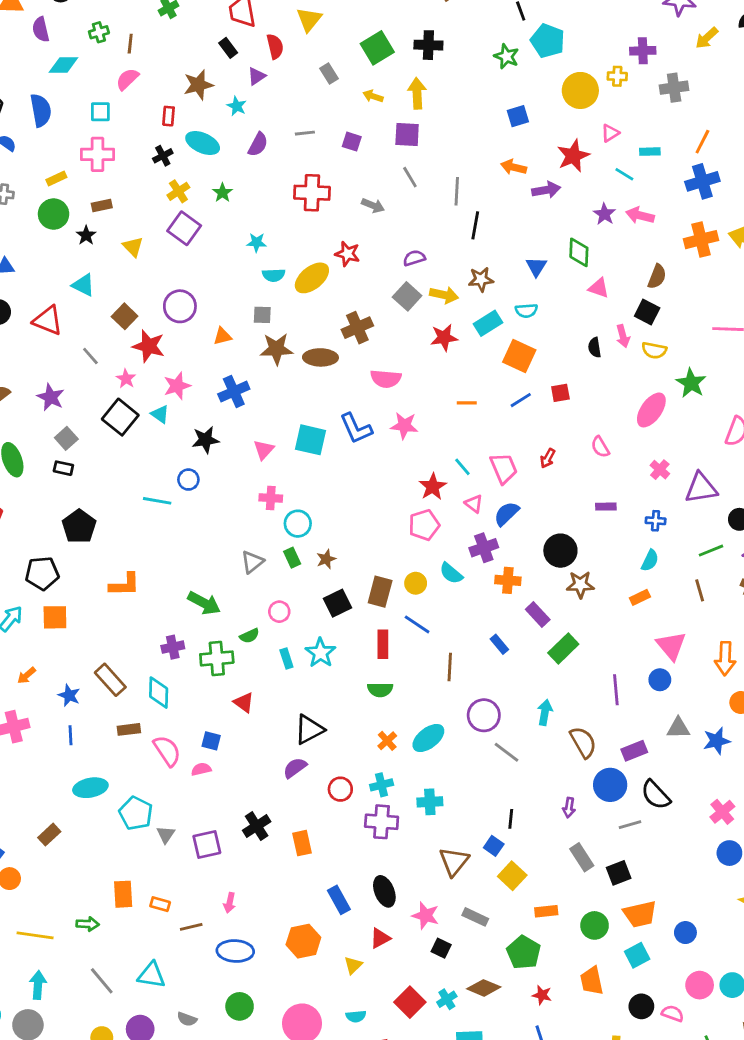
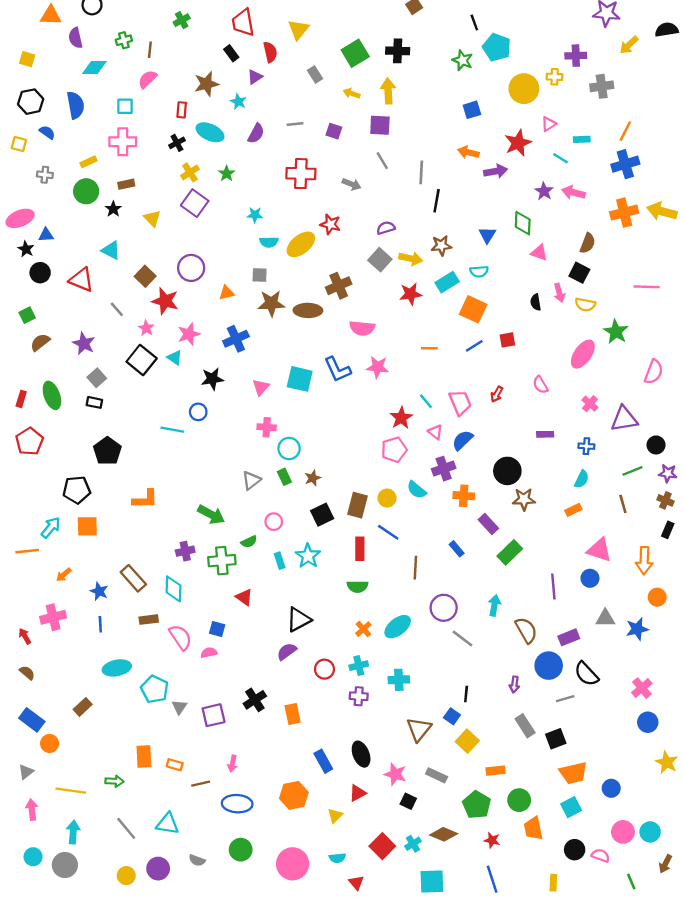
pink triangle: (671, 646) -> (599, 550), turned -32
purple cross: (382, 822) -> (359, 696), size x0.7
green circle: (595, 925) -> (519, 800), moved

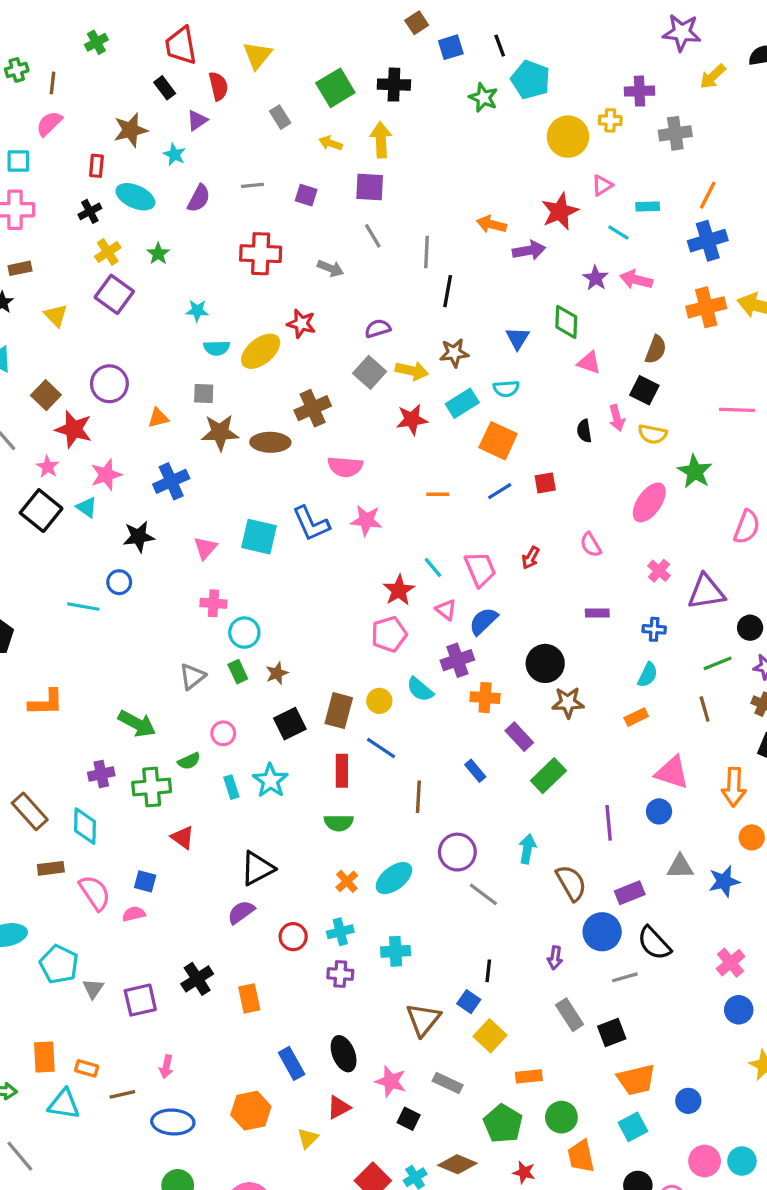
blue square: (472, 110) -> (451, 47), moved
cyan triangle: (168, 824) -> (64, 1104), moved

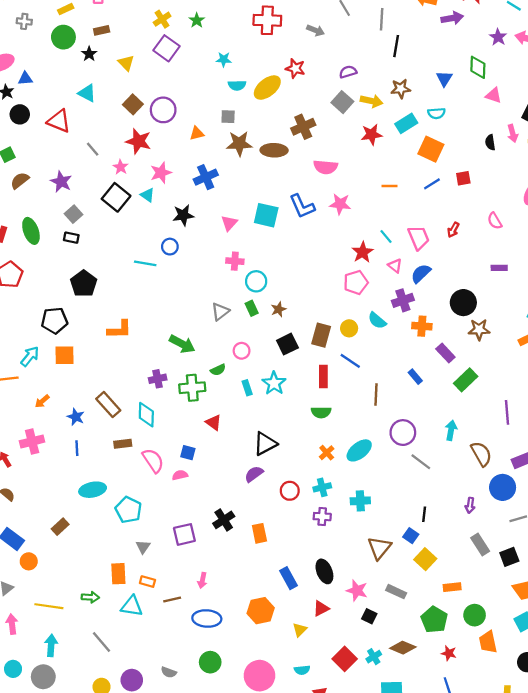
brown square: (46, 395) -> (133, 104), moved
gray triangle: (93, 989) -> (143, 547), moved

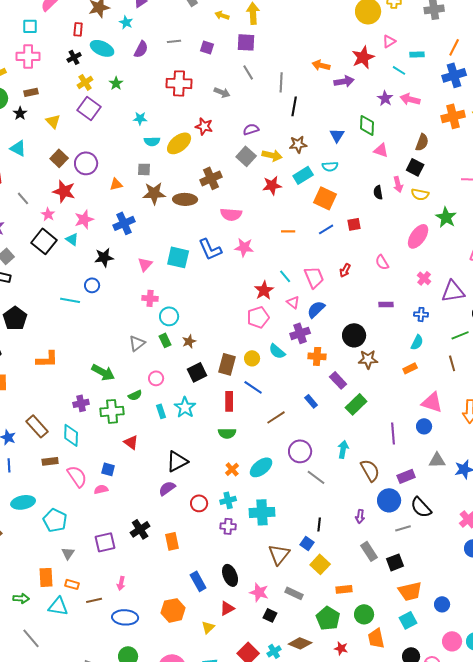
brown line: (376, 394) -> (276, 417), turned 54
cyan cross: (360, 501) -> (262, 512), size x1.4

